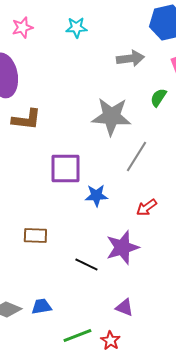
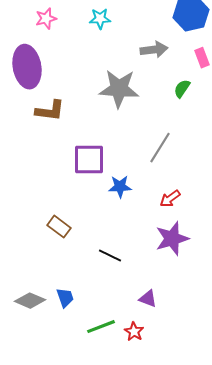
gray star: (111, 116) -> (119, 89), moved
brown rectangle: (35, 235) -> (59, 227), turned 35
purple star: (122, 247) -> (172, 239), moved
blue trapezoid: (41, 306) -> (65, 298), turned 80

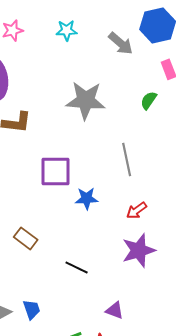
gray arrow: (154, 50) -> (121, 43), moved, turned 48
gray line: (160, 148) -> (127, 159), turned -44

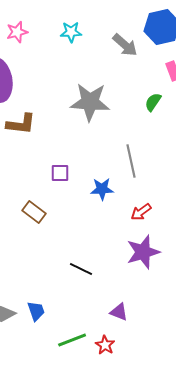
purple square: (56, 171) -> (60, 173), size x0.6
blue star: (87, 198) -> (102, 189), moved
brown rectangle: (26, 238) -> (34, 212), moved

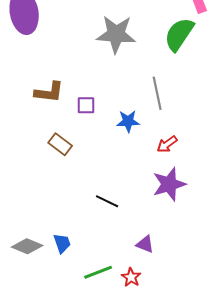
green semicircle: (153, 102) -> (179, 34), size x1.8
brown L-shape: (21, 124) -> (49, 92), moved

